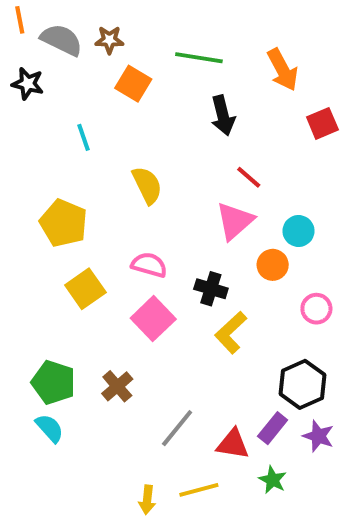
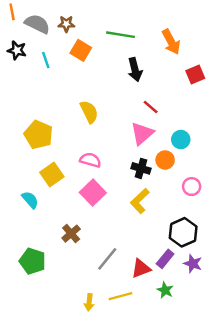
cyan line: (83, 137) -> (46, 60), moved
black cross: (211, 289) -> (141, 168), moved
green pentagon: (54, 382) -> (33, 261), moved
cyan semicircle: (50, 428) -> (30, 200), moved
red triangle: (233, 444) -> (141, 268), turned -30

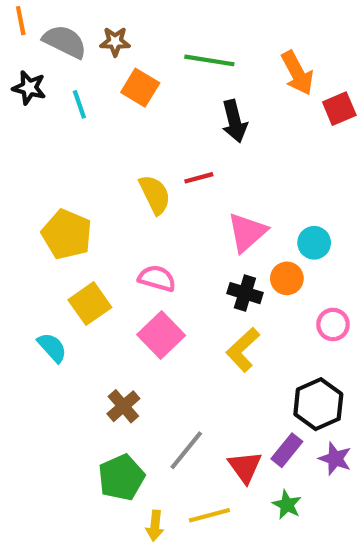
red square: (195, 74) -> (339, 109), moved
red line: (151, 107) -> (199, 178), moved, turned -56
green pentagon: (33, 261) -> (121, 477), moved, turned 30
red triangle: (141, 268) -> (245, 467), turned -45

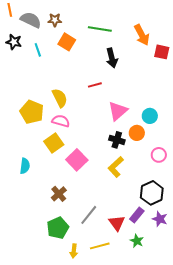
red square: (339, 109) -> (162, 52), turned 35
yellow semicircle: (155, 195) -> (60, 98), moved
pink semicircle: (157, 278) -> (61, 121), moved
yellow square: (90, 304) -> (54, 143), moved
cyan semicircle: (52, 348) -> (25, 166), turned 49

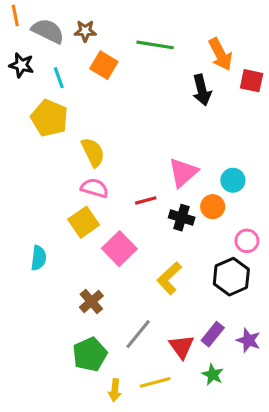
black arrow: (112, 58) -> (202, 90), moved
red line: (95, 85) -> (146, 200), moved
yellow pentagon: (32, 112) -> (49, 118), moved
yellow L-shape: (116, 167) -> (169, 278), moved
black hexagon: (152, 193) -> (231, 277), moved

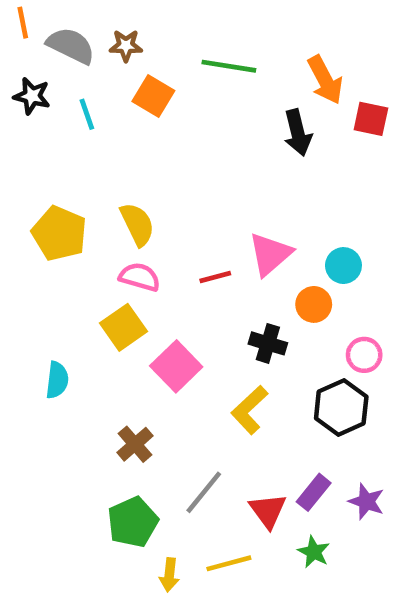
yellow pentagon: (49, 118) -> (59, 233), moved
red line: (146, 200) -> (215, 277), moved
black cross: (182, 218) -> (268, 343), moved

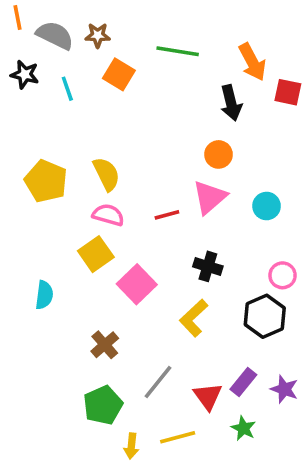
orange circle: (314, 304) -> (219, 154), moved

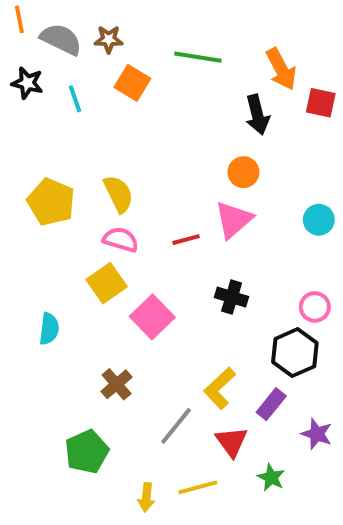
cyan circle: (267, 206) -> (319, 220), moved
yellow L-shape: (194, 318) -> (220, 388), moved
purple rectangle: (243, 382) -> (271, 404), moved
green pentagon: (103, 405) -> (87, 452), moved

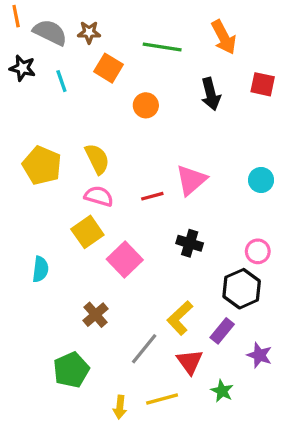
orange arrow: (281, 69) -> (224, 37), moved
orange circle: (243, 172) -> (146, 105), moved

